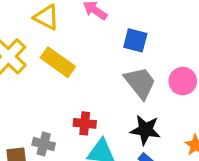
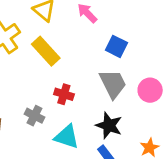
red cross: (85, 123) -> (64, 94), moved
gray cross: (44, 144) -> (34, 116), moved

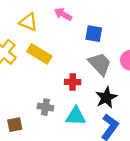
red cross: (64, 94) -> (73, 82), moved
black star: (109, 125) -> (106, 97), turned -30

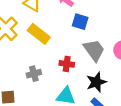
blue square: (94, 34) -> (80, 22), moved
gray cross: (45, 107) -> (34, 74), moved, turned -32

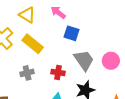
gray cross: (34, 74) -> (27, 73), moved

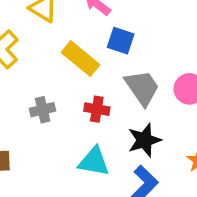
yellow rectangle: (33, 44) -> (81, 59), moved

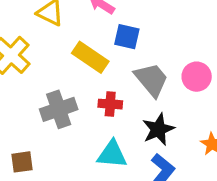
gray cross: (43, 110) -> (59, 109), size x1.5

